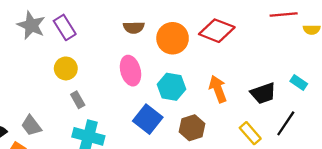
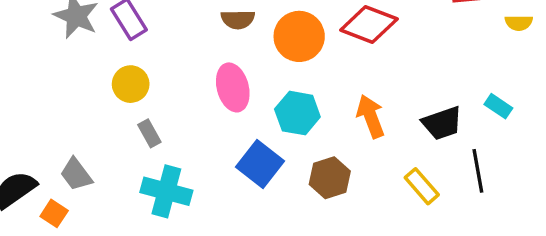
black line: (286, 123) -> (478, 171), turned -44

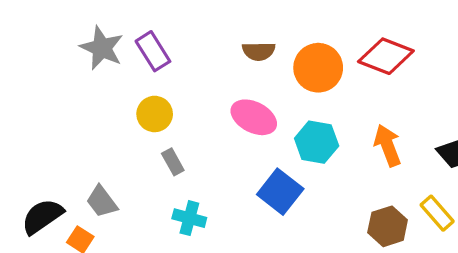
pink ellipse: (233, 87) -> (254, 117), turned -48
brown hexagon: (330, 178) -> (388, 226), moved
cyan cross: (166, 191) -> (189, 218), size x0.7

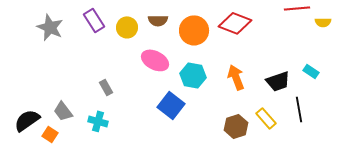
gray star: (102, 48) -> (50, 27), moved
yellow circle: (155, 114) -> (127, 27), moved
cyan cross: (189, 218) -> (98, 121), moved

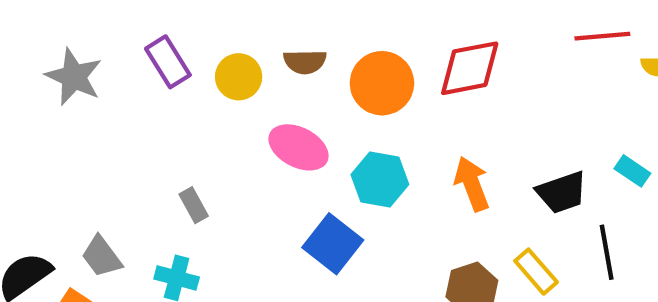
red diamond: (235, 23) -> (470, 68), turned -32

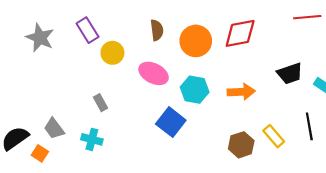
brown semicircle: (305, 62) -> (157, 30), turned -96
yellow circle: (239, 77) -> (112, 53), moved
orange arrow: (472, 184) -> (241, 92), turned 108
black trapezoid: (562, 192) -> (290, 73), moved

